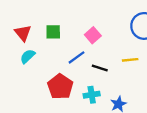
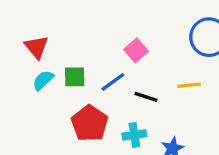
green square: (53, 32) -> (75, 77), moved

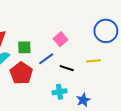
green square: (75, 77) -> (24, 47), moved
red pentagon: (90, 123) -> (21, 73), moved

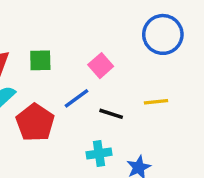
blue circle: (106, 31) -> (163, 34), moved
green square: (24, 47) -> (40, 60), moved

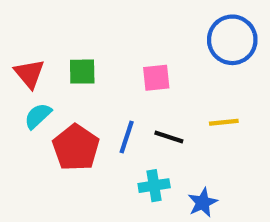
pink square: (101, 66) -> (156, 78), turned 35
blue line: (77, 98) -> (127, 137), moved, turned -36

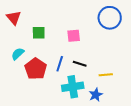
red triangle: (29, 74) -> (14, 18), moved
yellow line: (224, 122) -> (106, 75), moved
cyan cross: (154, 186) -> (73, 87), size x1.5

